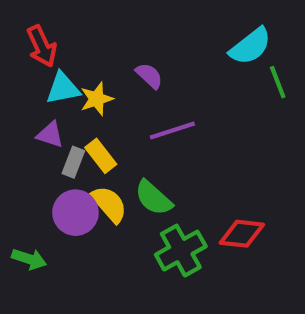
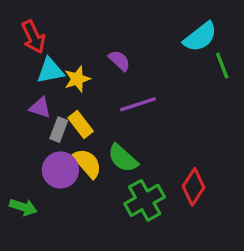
red diamond: (242, 234) -> (194, 187), turned -63

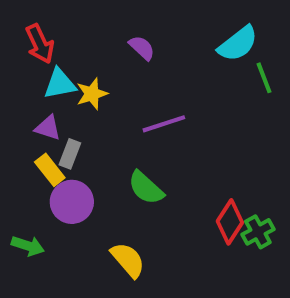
purple semicircle: (119, 60) -> (142, 48), moved
yellow rectangle: (81, 125) -> (50, 170), moved
yellow semicircle: (87, 163) -> (128, 260), moved
green cross: (145, 200) -> (258, 232), moved, size x0.7

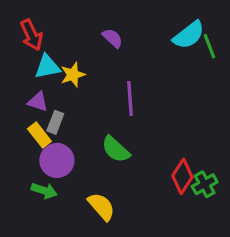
green line: (264, 78) -> (209, 46), moved
purple line: (164, 124) -> (130, 98), turned -76
green arrow: (28, 246) -> (44, 191), moved

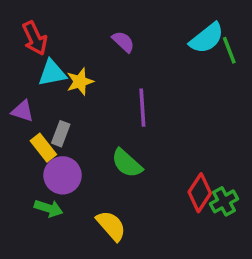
purple triangle: (38, 102) -> (23, 111), moved

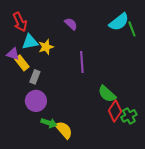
purple triangle: (23, 111) -> (13, 54), moved
yellow rectangle: (43, 148) -> (22, 63), moved
green semicircle: (127, 163) -> (107, 94), moved
green arrow: (49, 208) -> (49, 123), moved

